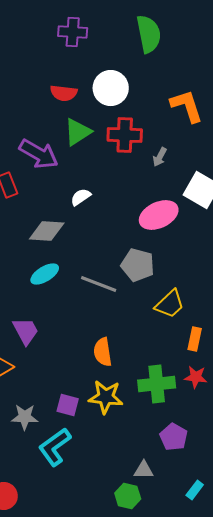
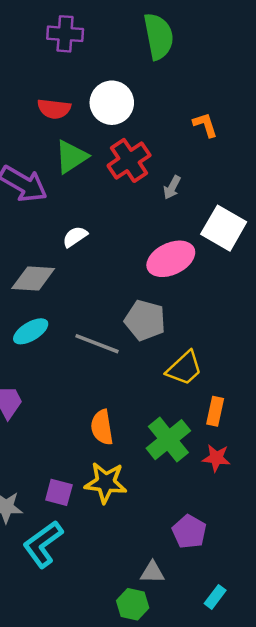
orange L-shape: (187, 106) -> (205, 125), size x0.6
red cross: (125, 135) -> (129, 160), turned -36
green cross: (157, 384) -> (168, 440), moved, turned -33

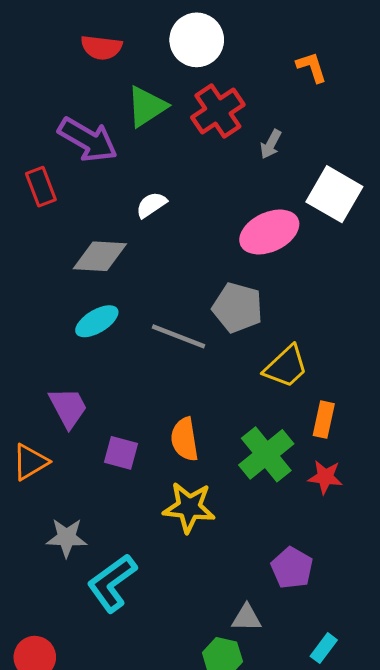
red semicircle: (54, 109) -> (101, 47), moved
purple square: (59, 492) -> (121, 453), moved

